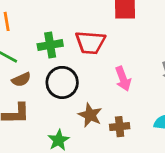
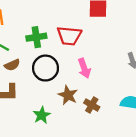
pink arrow: (123, 79) -> (84, 68), moved
brown cross: (120, 127) -> (92, 105), turned 35

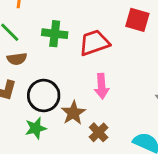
red trapezoid: (69, 36) -> (94, 43), turned 140
black circle: (46, 68) -> (44, 96), moved

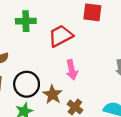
green cross: (55, 34) -> (26, 21), moved

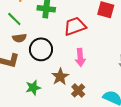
black circle: (27, 84) -> (41, 49), moved

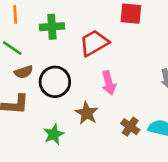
brown cross: (78, 90) -> (130, 127), moved

